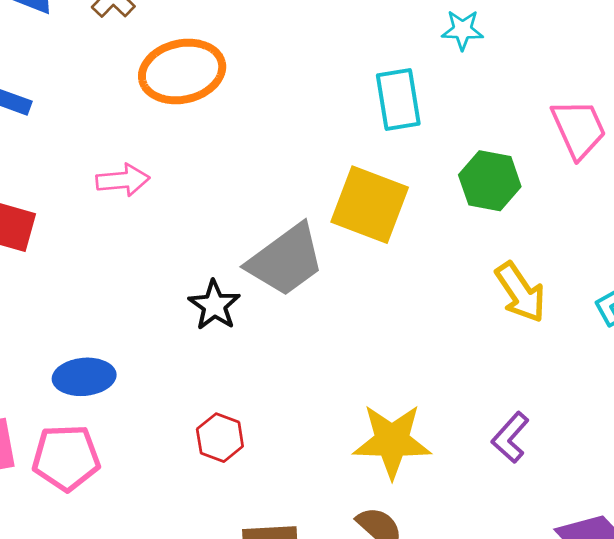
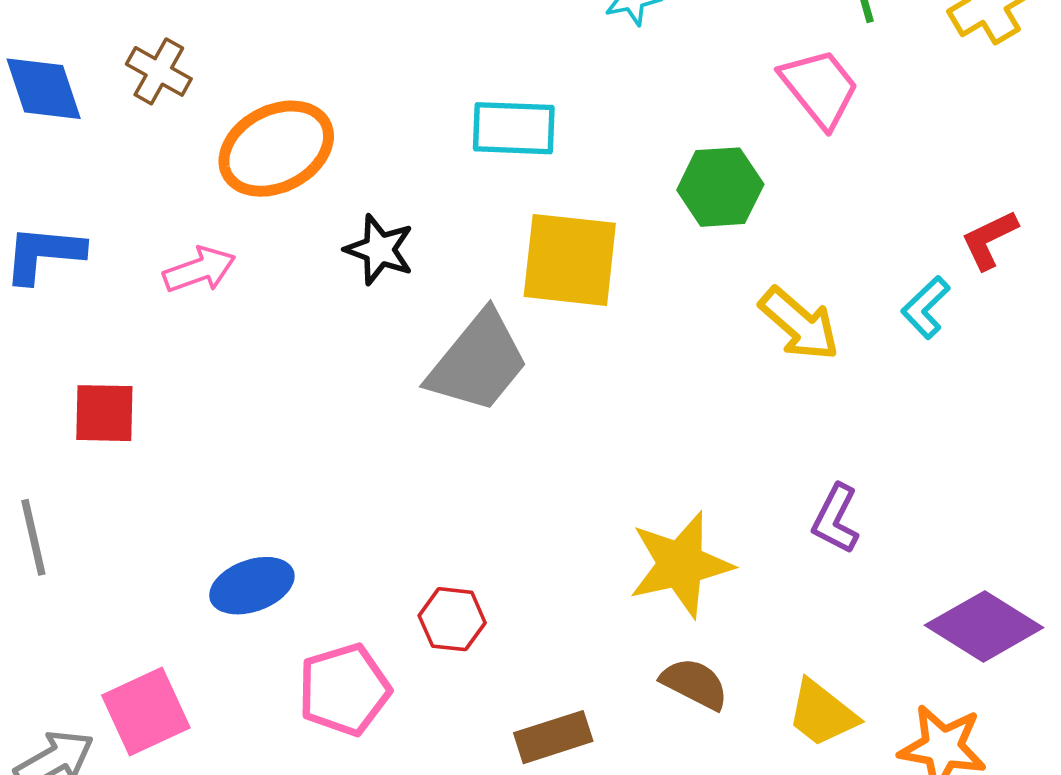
cyan rectangle: (398, 99) -> (514, 128), moved, turned -64
pink arrow: (123, 180) -> (199, 270), moved
black star: (214, 305) -> (379, 250), moved
pink pentagon: (66, 458) -> (344, 690), moved

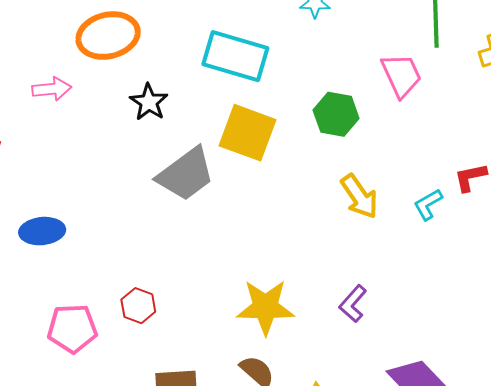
cyan rectangle: (514, 128) -> (235, 56), size x1.4
blue ellipse: (252, 586) -> (42, 231), moved

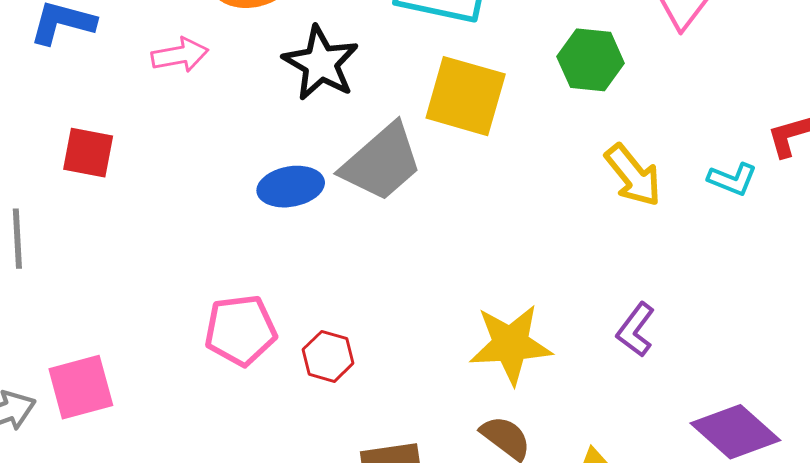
black star: (149, 102) -> (321, 63), size x1.4
cyan L-shape: (428, 204) -> (732, 179), turned -124
blue ellipse: (42, 231) -> (291, 187), moved
pink pentagon: (72, 328) -> (240, 330), moved

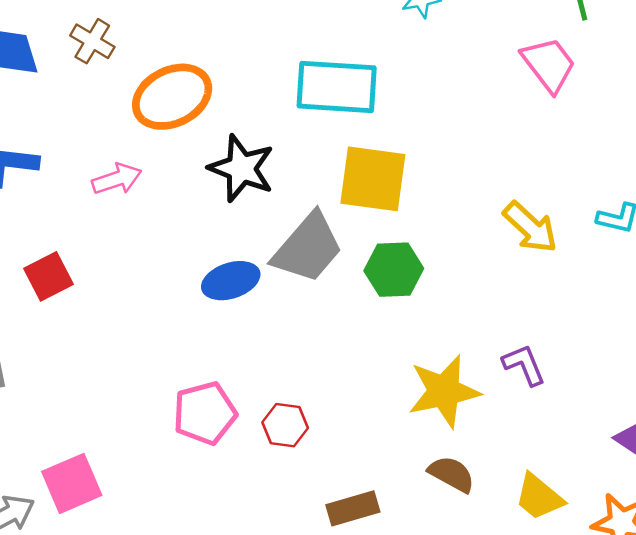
green hexagon: (591, 60) -> (394, 270), moved
red square: (88, 153) -> (49, 276), turned -30
purple L-shape: (636, 330) -> (524, 365), moved, turned 129

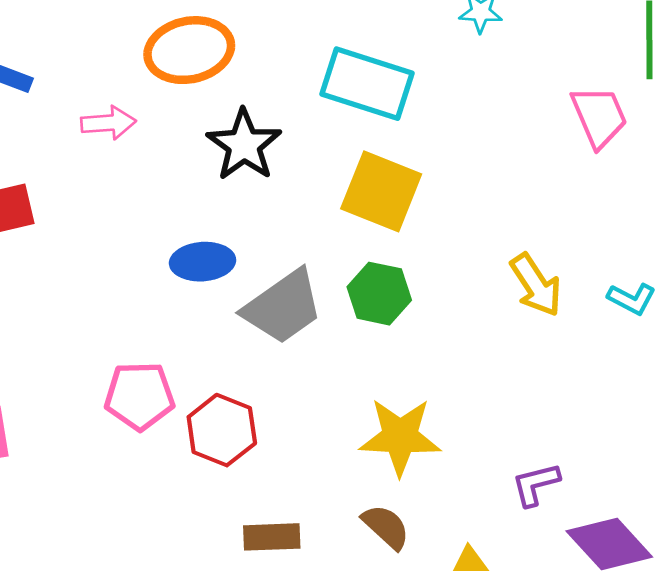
gray trapezoid: (308, 248) -> (283, 307), moved
purple L-shape: (524, 365) -> (536, 484), moved, turned -96
red hexagon: (285, 425) -> (222, 430), size x1.4

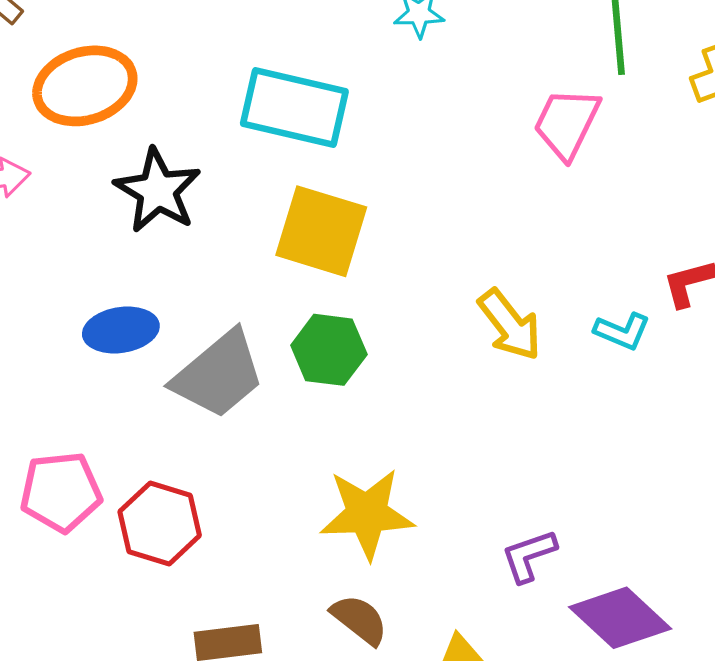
pink trapezoid: (599, 117) -> (567, 123), turned -126

